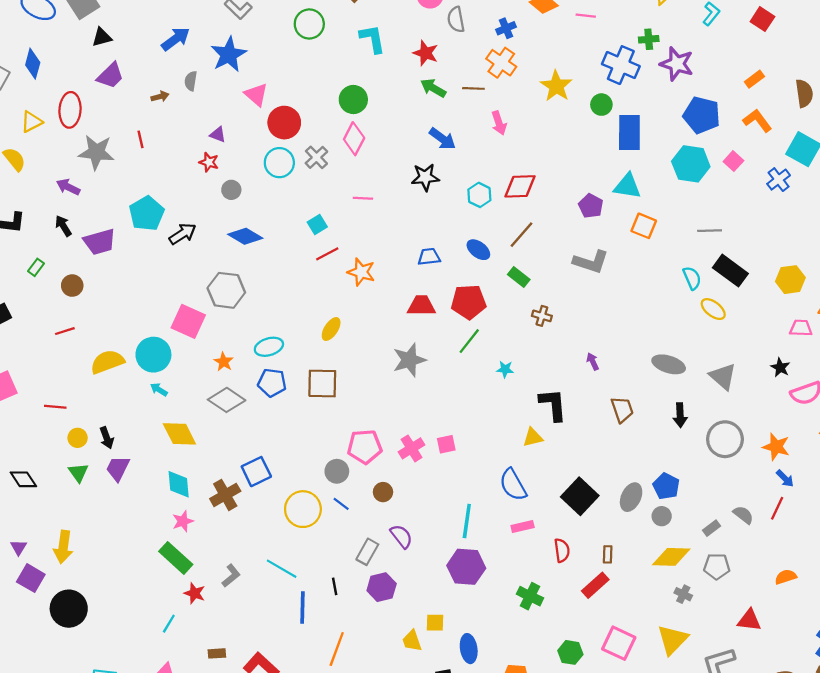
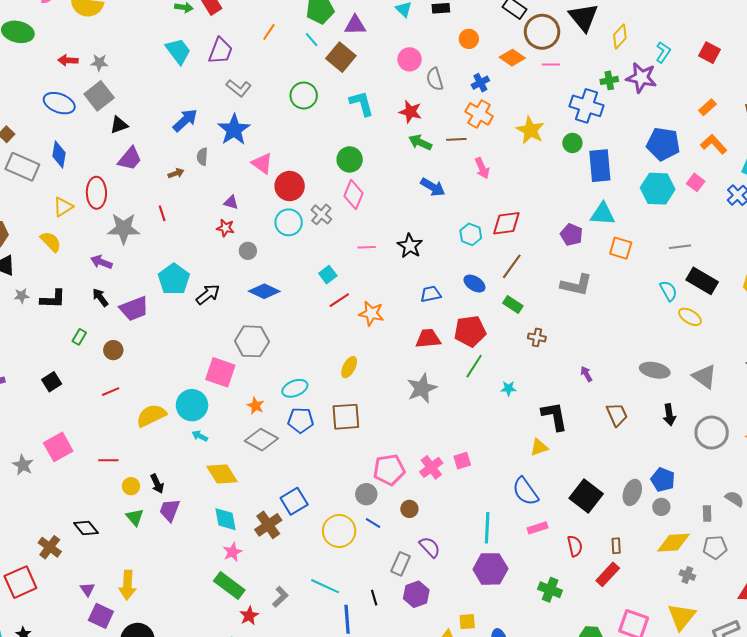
purple star: (677, 64) -> (641, 78), moved
black star: (425, 177) -> (410, 246), moved, turned -30
gray rectangle: (712, 528) -> (707, 513), turned -49
red star: (195, 593) -> (249, 616), turned 30

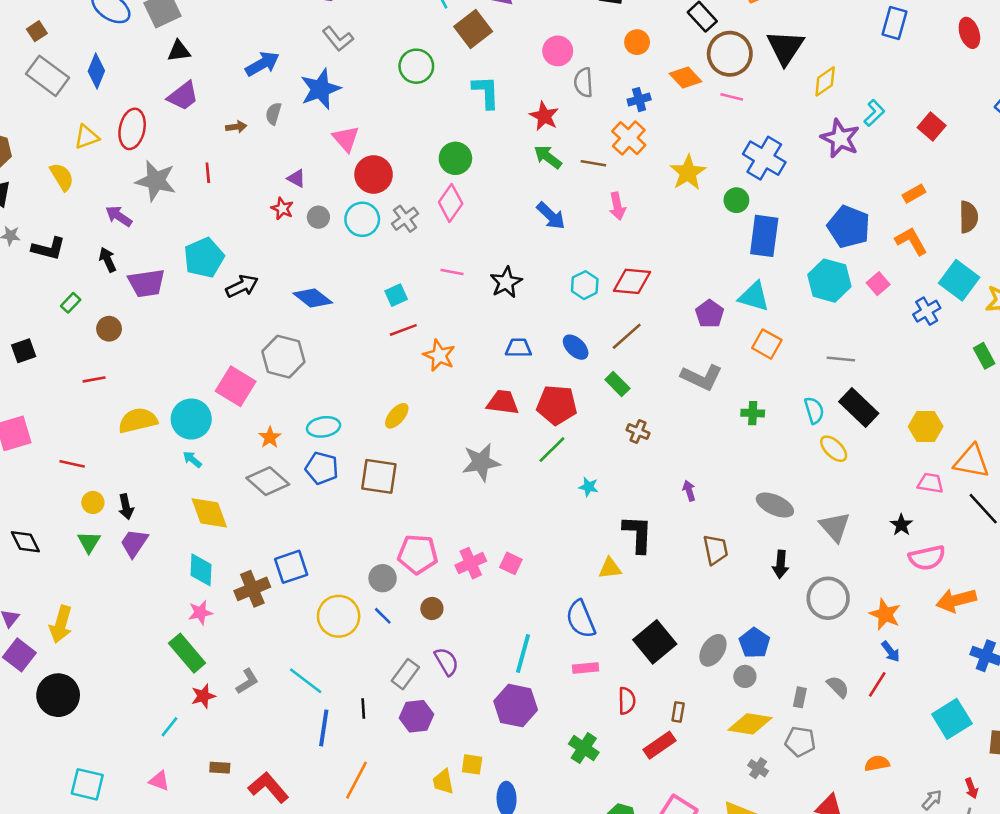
green cross: (609, 80) -> (753, 413), moved
gray circle: (248, 251) -> (318, 217), moved
pink square: (462, 461) -> (511, 563), turned 30

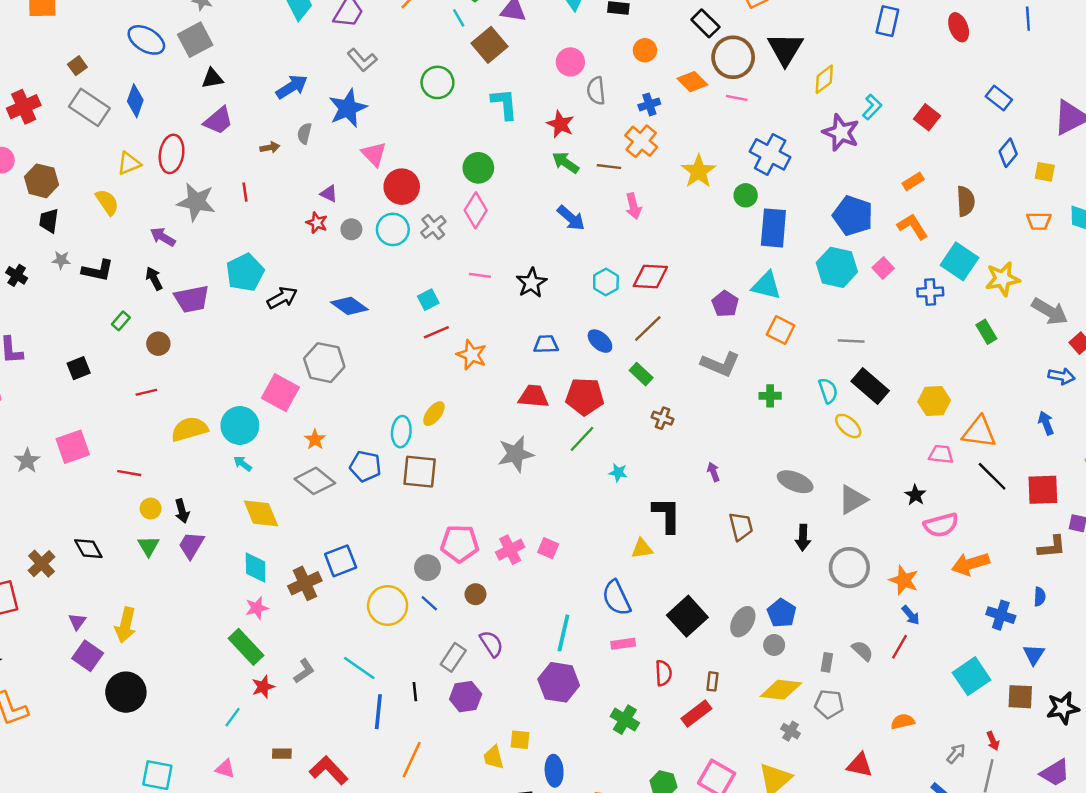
blue cross: (927, 311) -> (930, 292), turned 30
cyan ellipse: (324, 427) -> (401, 432), moved, turned -72
gray triangle: (835, 527) -> (853, 500), turned 44

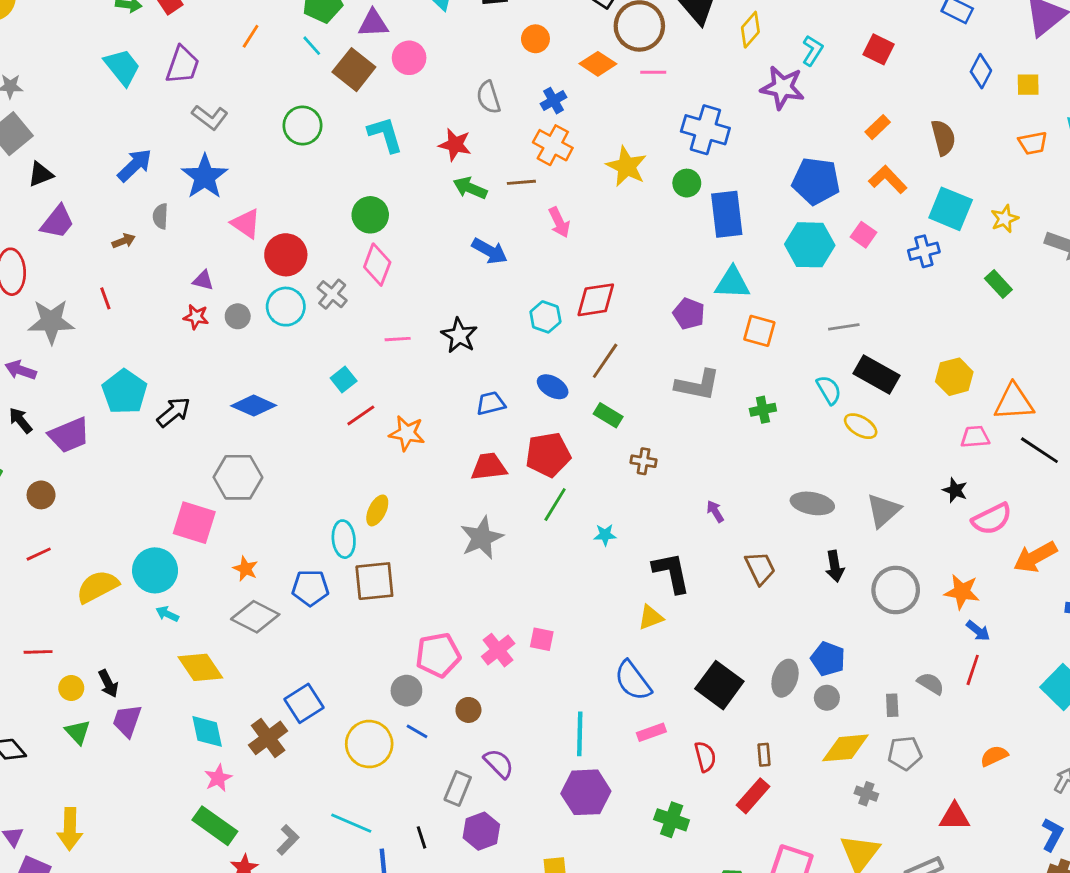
pink circle: (570, 62) -> (409, 58), moved
yellow star: (1003, 279) -> (1005, 219), size x0.7

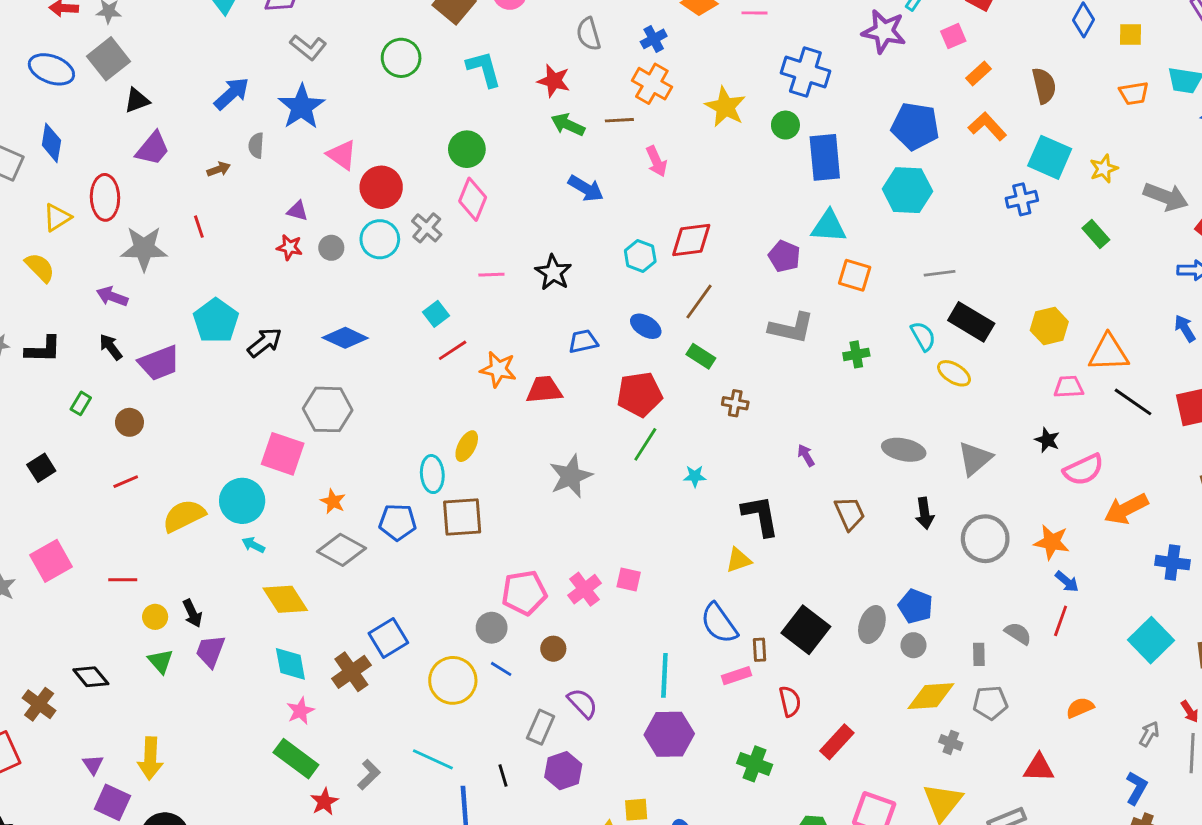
pink square: (864, 235) -> (953, 36), moved, turned 30
red trapezoid: (489, 467) -> (544, 390), moved
brown rectangle: (764, 755) -> (760, 650), moved

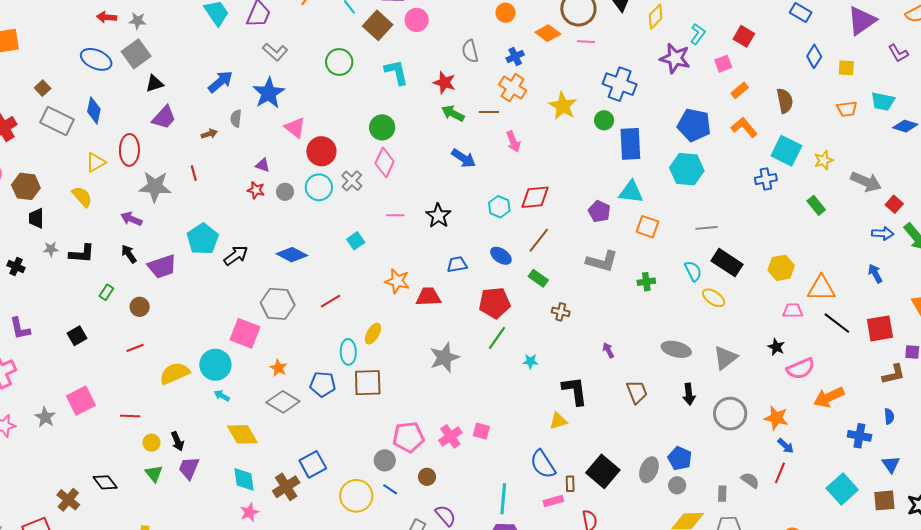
red line: (453, 350) -> (331, 301), moved

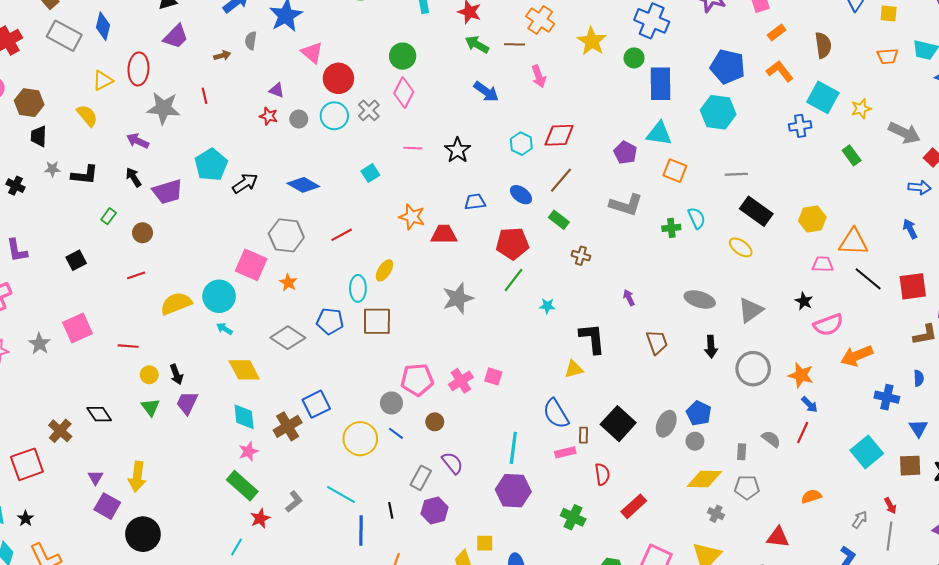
cyan semicircle: (693, 271) -> (697, 218), moved
orange star: (278, 368) -> (288, 282), moved

